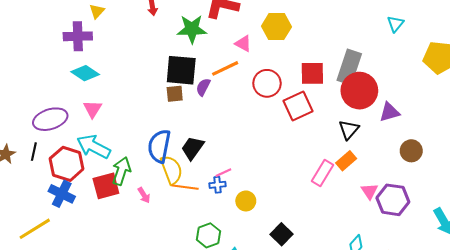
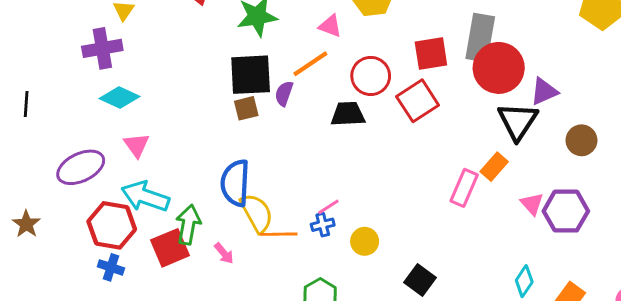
black triangle: (349, 130) -> (518, 121), moved, size x1.4
black trapezoid: (192, 148) -> (348, 114), moved, turned 60
black line: (34, 152) -> (26, 104), moved
blue cross: (62, 194) -> (111, 267), size x0.7

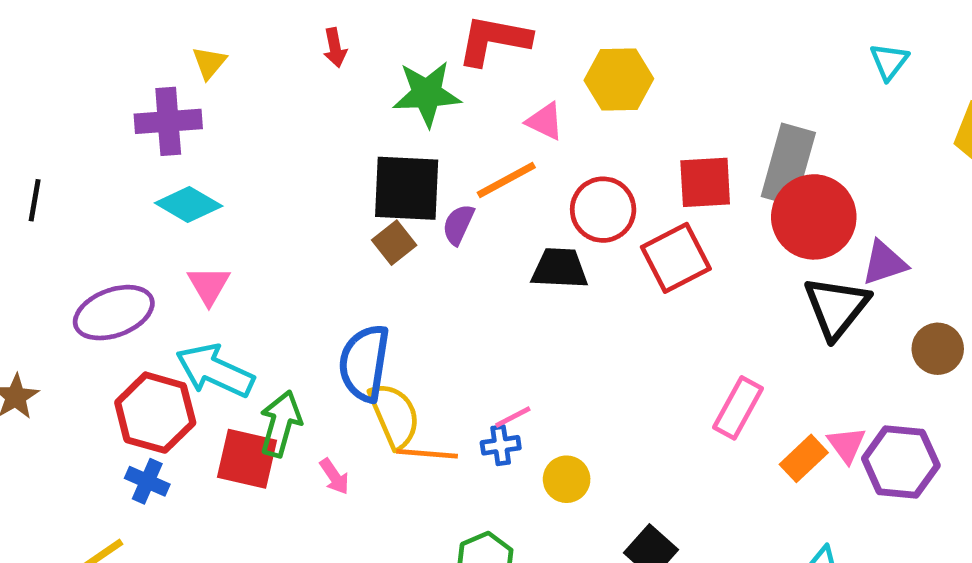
brown square: (246, 108) -> (394, 243), turned -30
orange rectangle: (494, 167) -> (804, 458), moved
red square: (170, 248) -> (247, 459), turned 30

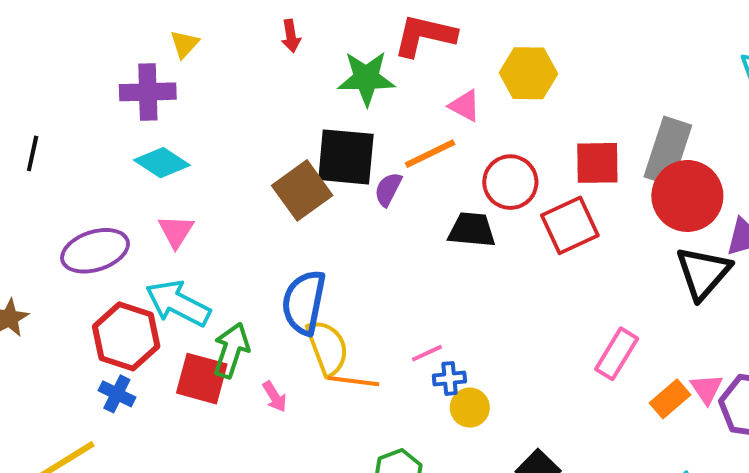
brown square: (394, 243) -> (302, 190), moved, size x1.6
blue cross: (501, 445) -> (449, 378), moved

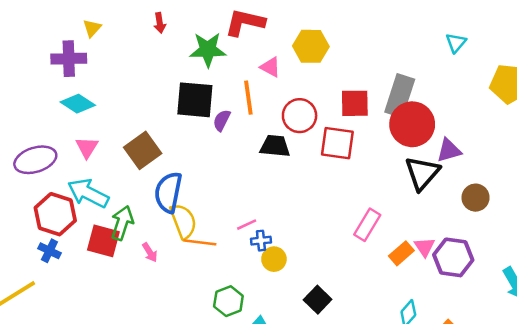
orange line: (430, 154) -> (248, 98), turned -72
brown square: (302, 190) -> (143, 150), moved
red square: (570, 225) -> (337, 143), turned 33

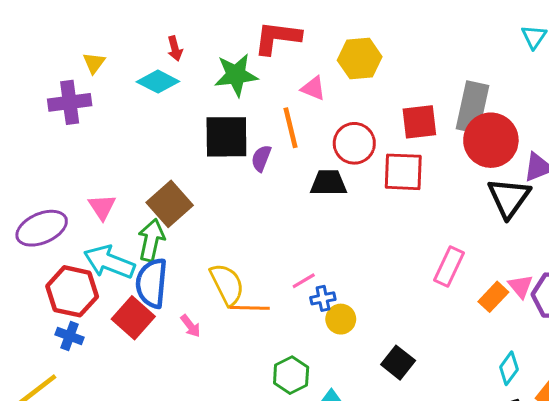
cyan diamond: (78, 104) -> (158, 82), moved
blue semicircle: (168, 192) -> (152, 283), moved
green arrow: (122, 223) -> (151, 240), moved
red square: (103, 241) -> (133, 318), turned 32

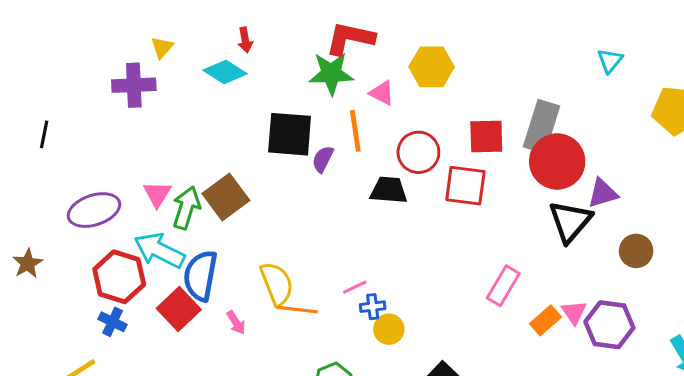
green star: (236, 75) -> (331, 73), moved
green arrow: (151, 240) -> (186, 208), moved

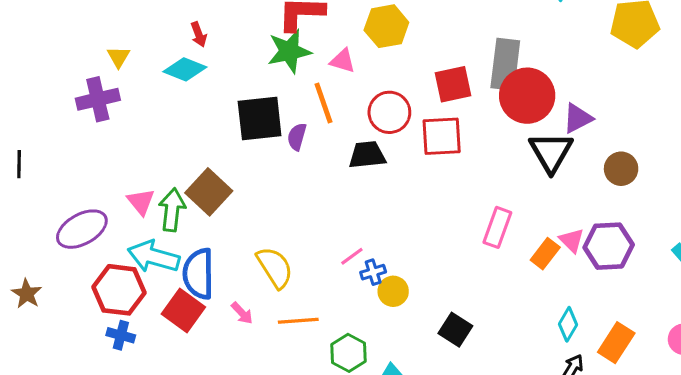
orange line: (297, 310) -> (298, 321), moved

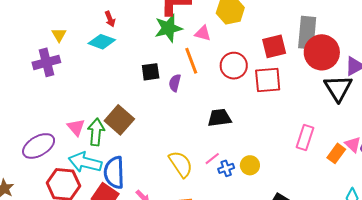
black square: (260, 118) -> (151, 72), size x0.6
black trapezoid: (367, 155) -> (219, 118), moved
yellow semicircle: (275, 267) -> (181, 164), moved
yellow circle: (393, 291) -> (250, 165), moved

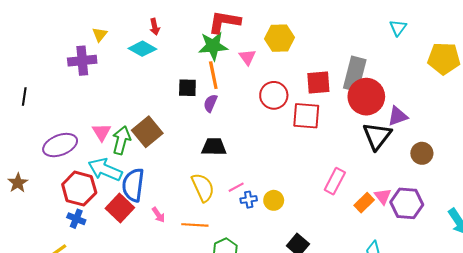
pink triangle: (203, 33) -> (247, 57), turned 30
orange line: (191, 61) -> (213, 75), moved
black trapezoid: (219, 118) -> (214, 147), moved

